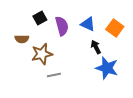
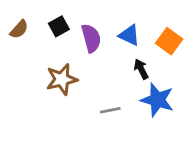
brown semicircle: (22, 39) -> (19, 29), moved, turned -48
gray line: (54, 75) -> (110, 110), moved

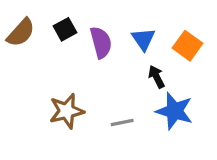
brown semicircle: (19, 29) -> (21, 33), size x1.4
blue triangle: (129, 35) -> (143, 39), turned 30
brown star: (62, 79) -> (67, 111), moved

